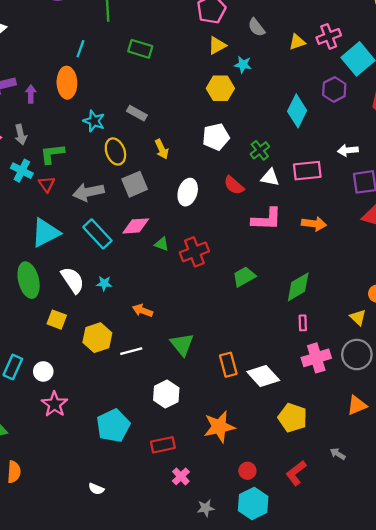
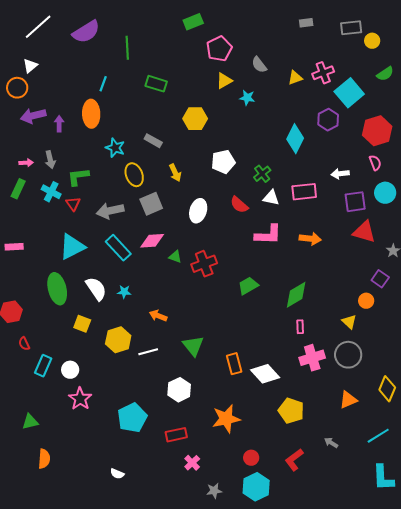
yellow hexagon: (220, 88) -> (195, 119), moved

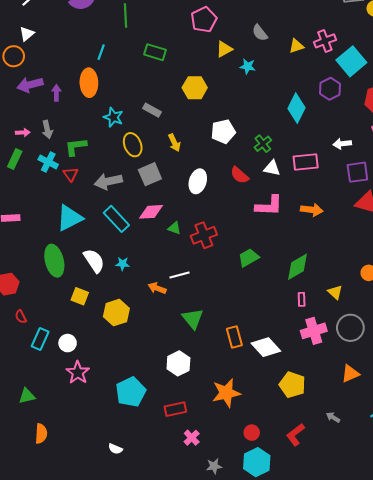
pink pentagon: (219, 49) -> (204, 20), moved
yellow triangle: (349, 322) -> (335, 292), moved
white line: (148, 352) -> (179, 275), moved

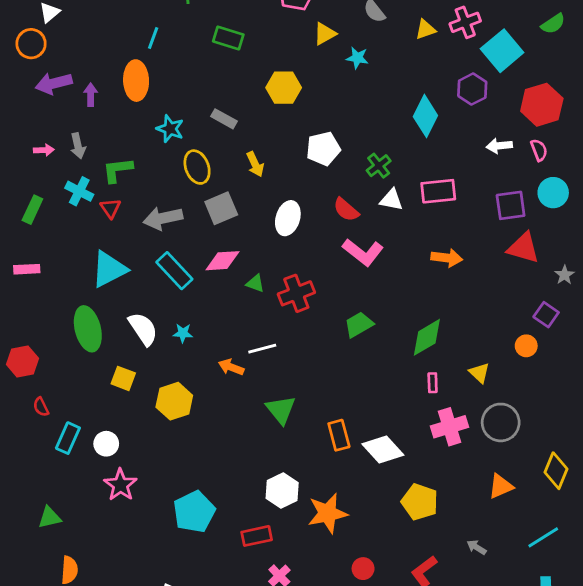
white arrow: (342, 144) -> (499, 146), moved
green rectangle: (15, 159) -> (32, 210), moved
pink L-shape: (269, 206) -> (363, 252), moved, turned 36
white hexagon: (178, 363) -> (282, 491), moved

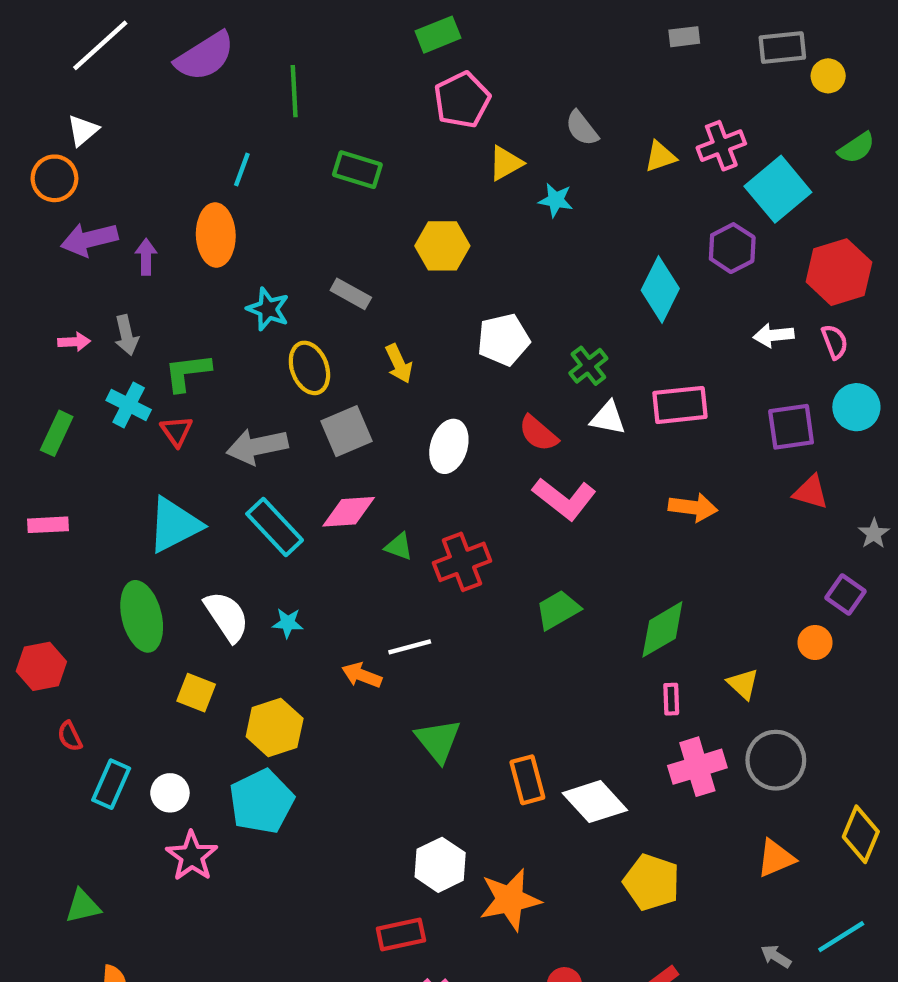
red triangle: (523, 248) -> (811, 492), size x0.7
cyan pentagon: (194, 512) -> (262, 802), moved
gray arrow: (477, 547) -> (776, 956), moved

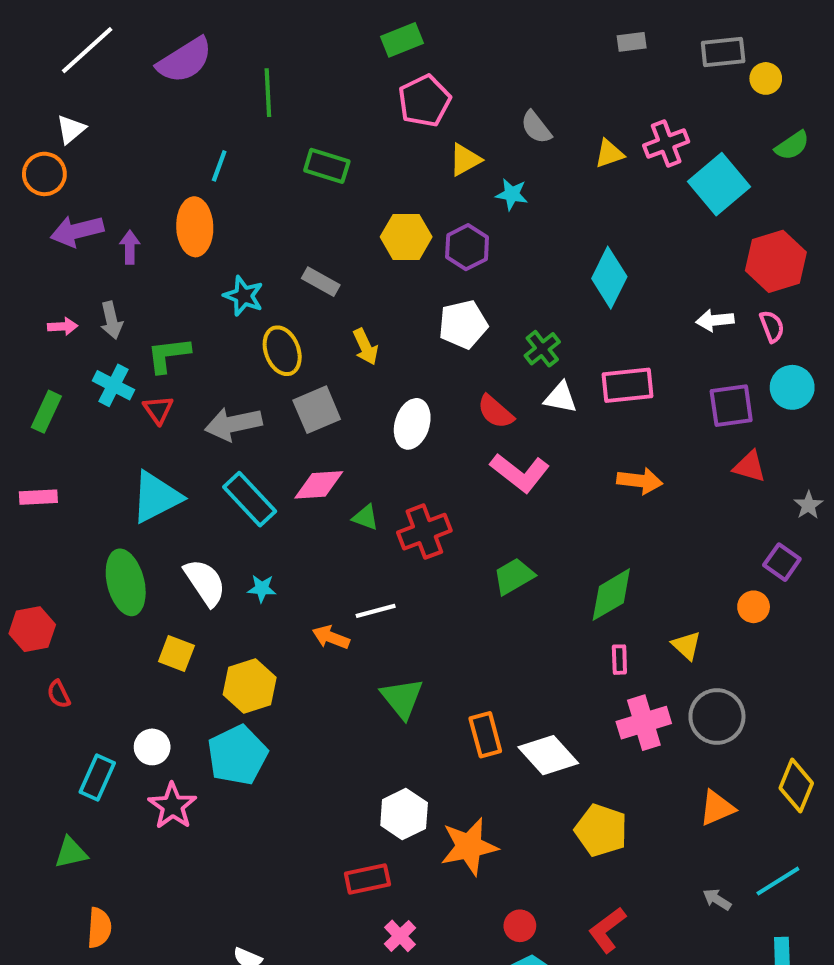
purple hexagon: (732, 248) -> (467, 247), moved
cyan rectangle: (111, 784) -> (97, 777), moved

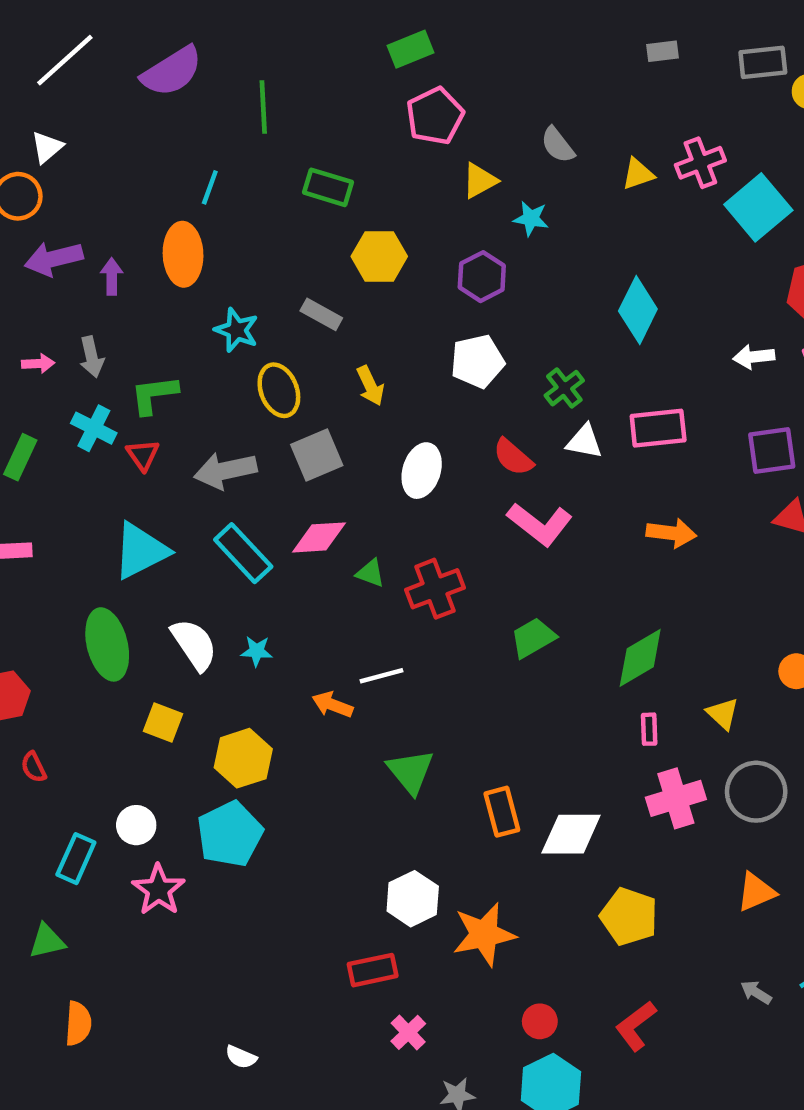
yellow hexagon: (406, 237) -> (379, 256), moved
white diamond: (548, 755) -> (571, 834), turned -48

